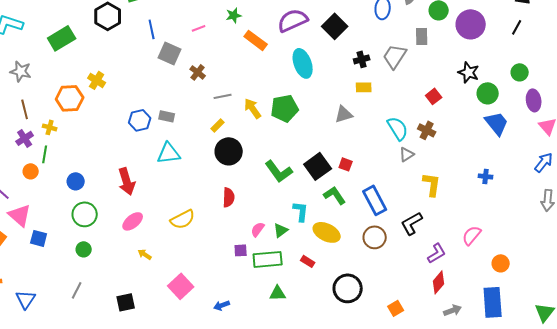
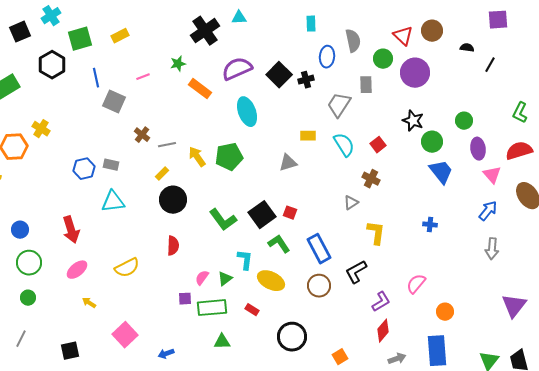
black line: (517, 27) -> (490, 65), moved
black cross: (362, 59) -> (306, 80), moved
brown cross: (198, 72) -> (142, 135), moved
cyan semicircle: (398, 128) -> (344, 145), moved

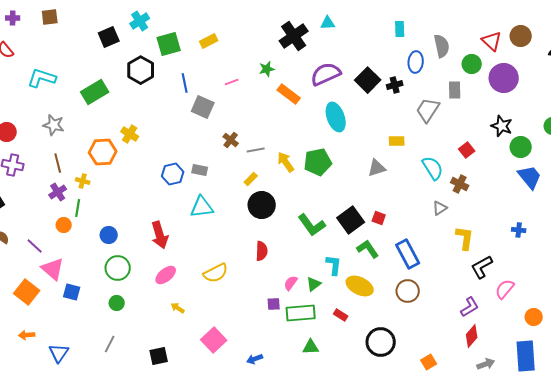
cyan semicircle: (344, 145) -> (433, 168), moved
black L-shape: (356, 272) -> (482, 267), moved

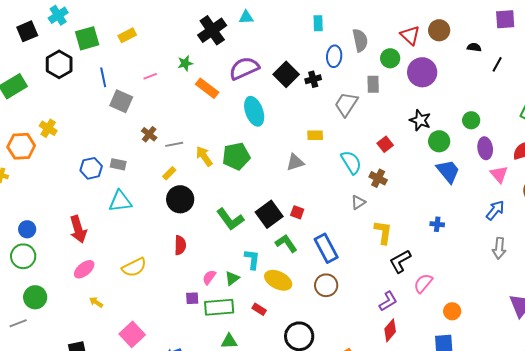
green circle: (118, 268) -> (23, 256), moved
green circle: (117, 303) -> (35, 297), size x1.5
gray line: (110, 344) -> (18, 323), moved, turned 42

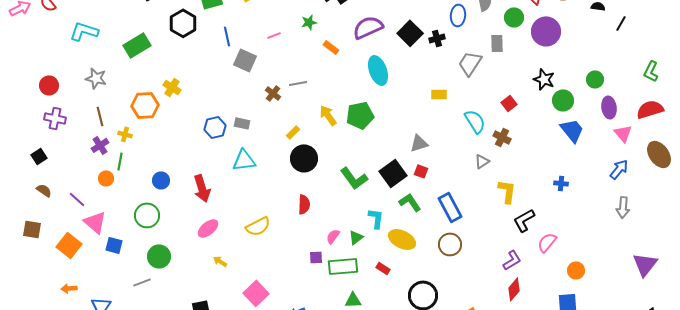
orange rectangle: (207, 88) -> (331, 47), size x0.7
gray line: (174, 144) -> (298, 83), moved
gray triangle: (295, 162) -> (419, 143), moved
blue circle: (27, 229) -> (161, 180), moved

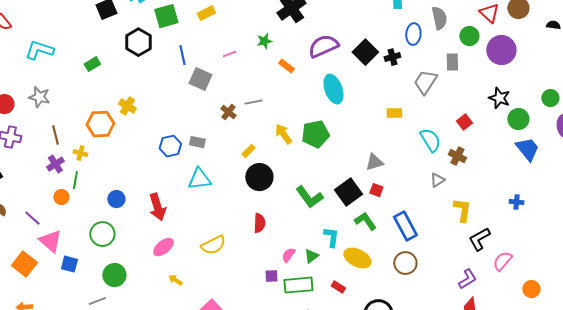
green rectangle: (137, 45) -> (92, 64), size x0.6
gray star: (96, 78) -> (39, 97), moved

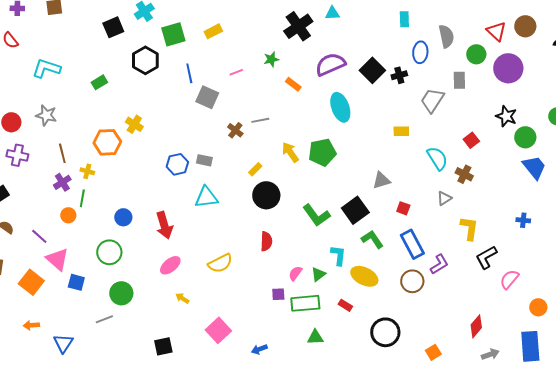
red square: (376, 190) -> (403, 208), moved
purple L-shape: (467, 279) -> (439, 264), moved

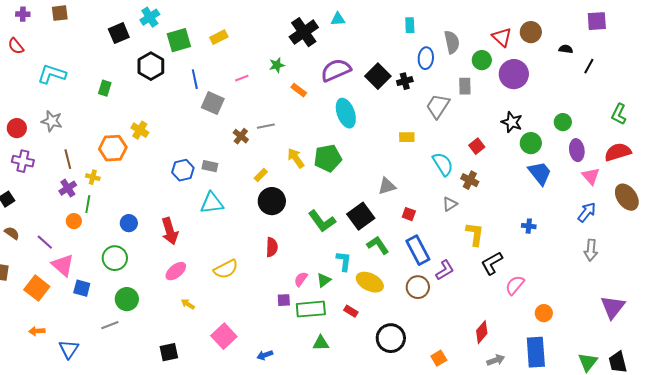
green rectangle: (99, 82) -> (105, 88), turned -42

